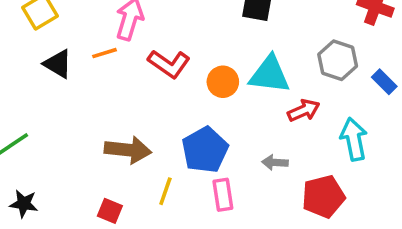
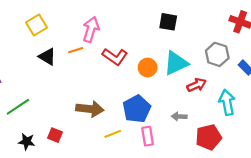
cyan triangle: (269, 75) -> (176, 63), turned -32
yellow line: (165, 191) -> (113, 134), turned 49
red square: (110, 211) -> (55, 135), moved

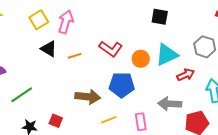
pink arrow: (91, 29) -> (66, 22), moved
orange line: (76, 50) -> (75, 56), moved
blue pentagon: (137, 109) -> (122, 85), moved, turned 30
gray arrow: (179, 117) -> (170, 104), size x1.6

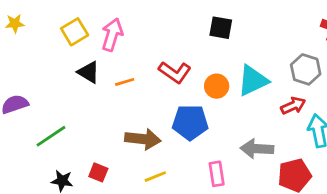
black square: (160, 17) -> (221, 28), moved
red arrow: (186, 75) -> (293, 106), moved
yellow line: (109, 120) -> (155, 177), moved

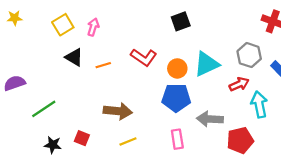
black square: (221, 28) -> (181, 21), turned -30
pink arrow: (112, 35) -> (93, 27), size x0.7
blue pentagon: (190, 122) -> (176, 98), moved

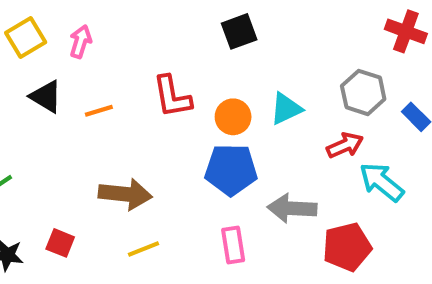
red L-shape: (144, 57) -> (172, 96), turned 45
cyan triangle: (207, 64) -> (286, 109), size x0.7
cyan arrow: (259, 104) -> (382, 182), turned -40

